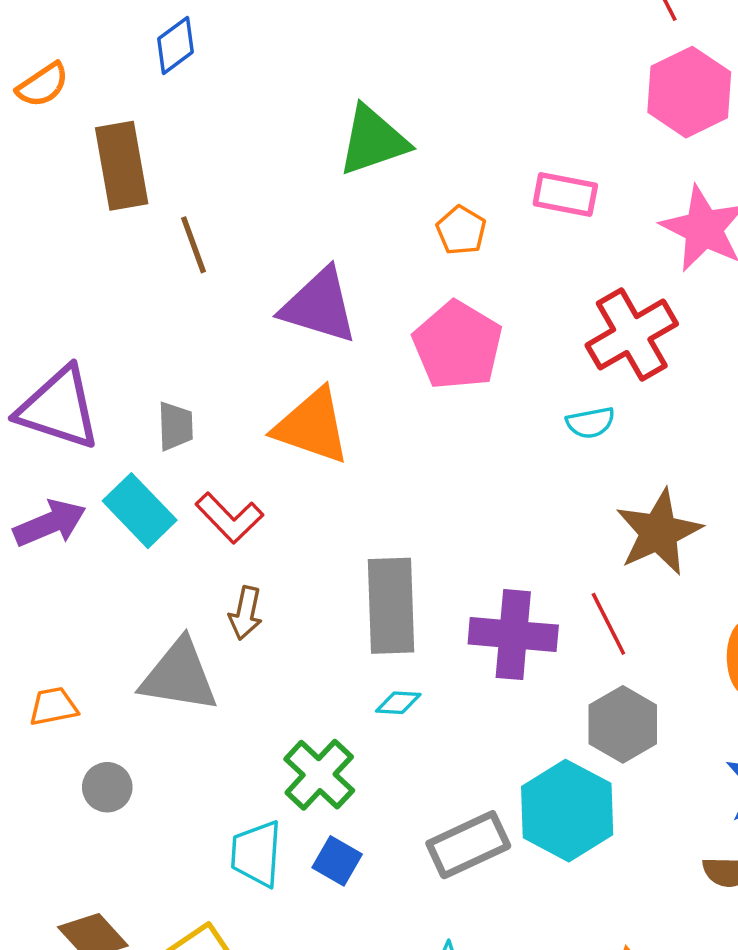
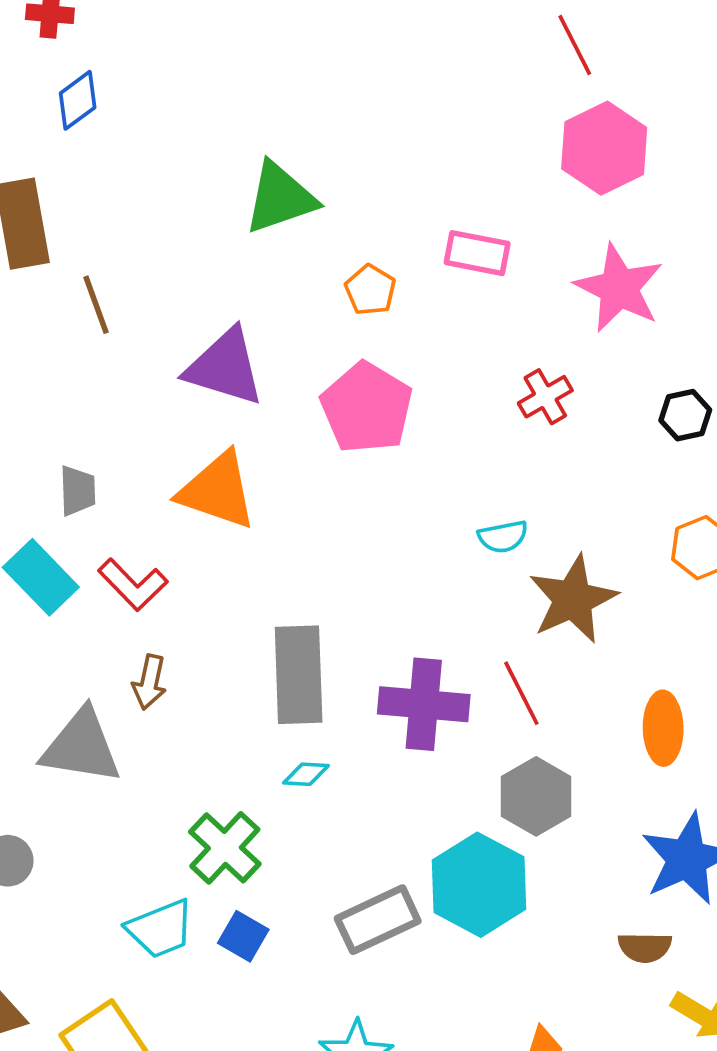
red cross: (632, 335) -> (545, 397), size x0.6
cyan semicircle: (590, 423) -> (503, 537), moved
cyan trapezoid: (256, 854) -> (160, 929), turned -116

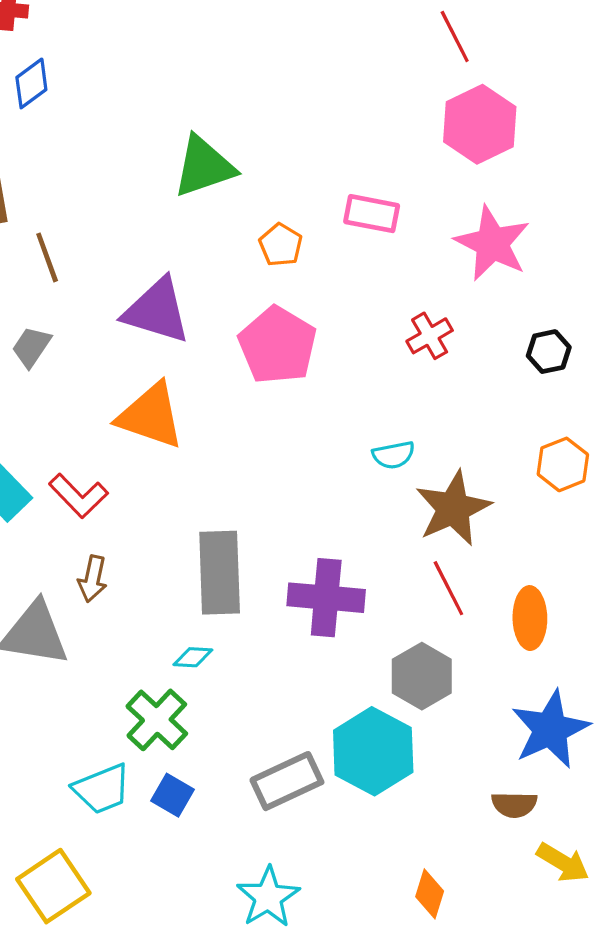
gray trapezoid: (78, 491) -> (31, 347), moved, turned -144
red line: (521, 693) -> (448, 588), moved
cyan diamond: (306, 774) -> (193, 657), moved

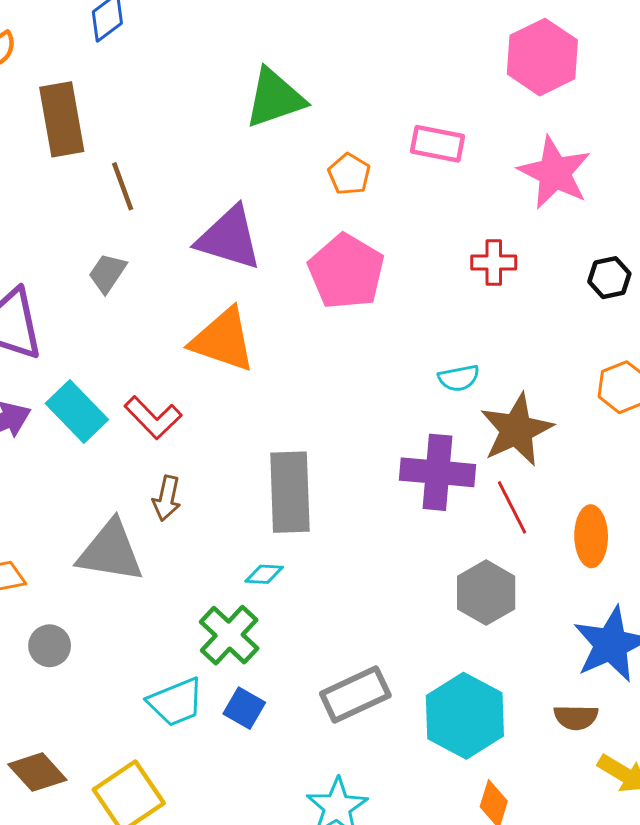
red cross: (430, 336) -> (494, 262), turned 30
purple cross: (326, 598) -> (437, 472), moved
cyan hexagon: (373, 751) -> (465, 716), moved

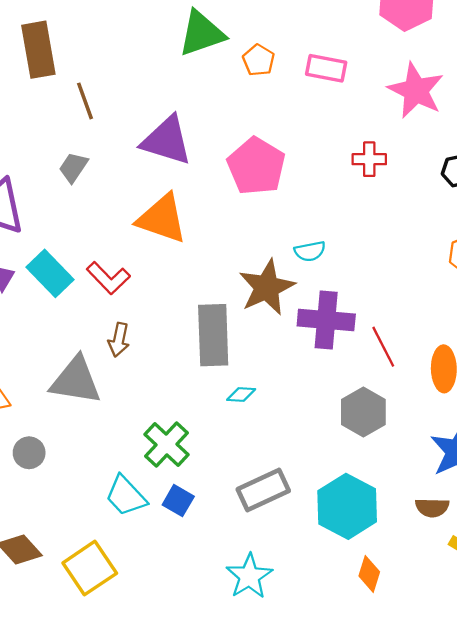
orange pentagon: (349, 174) -> (259, 60), moved
cyan semicircle: (459, 378) -> (310, 251), moved
brown star: (517, 430) -> (267, 287), moved
cyan diamond: (264, 574) -> (241, 395), moved
cyan trapezoid: (176, 702) -> (126, 496), turned 69

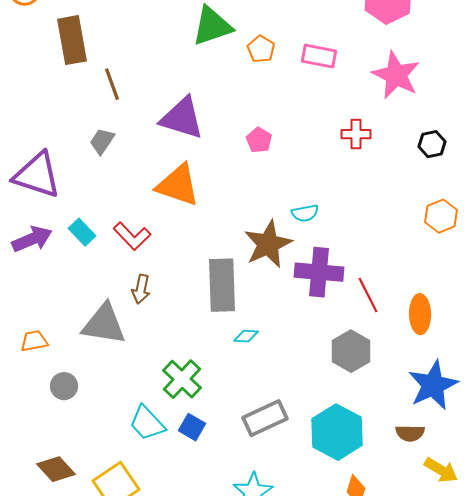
pink pentagon: (256, 166) -> (259, 140), size x0.5
cyan rectangle: (50, 273) -> (82, 232), size x0.7

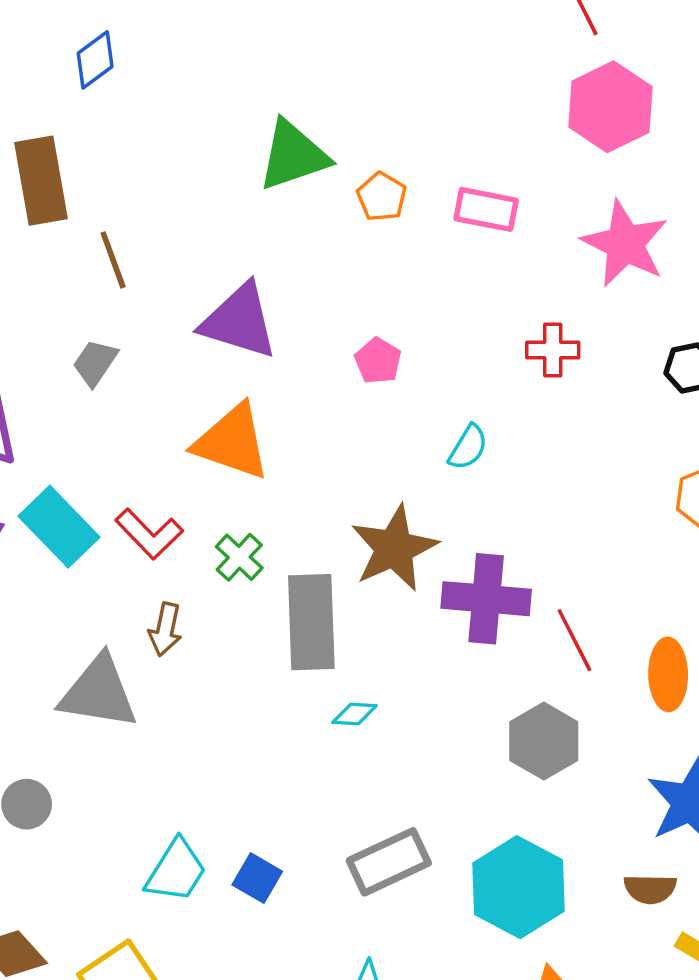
cyan semicircle: (305, 213) -> (468, 447), moved, turned -48
cyan rectangle: (82, 232) -> (59, 527), size x1.6
green cross: (182, 379) -> (239, 557), moved, size x0.7
cyan trapezoid: (147, 423) -> (176, 871), turned -105

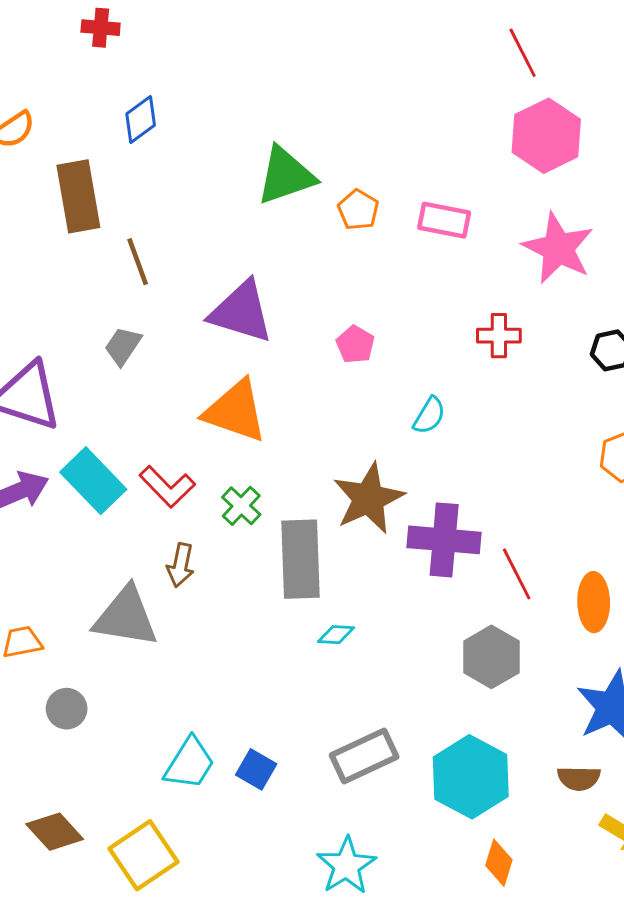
blue diamond: (95, 60) -> (141, 119), moved

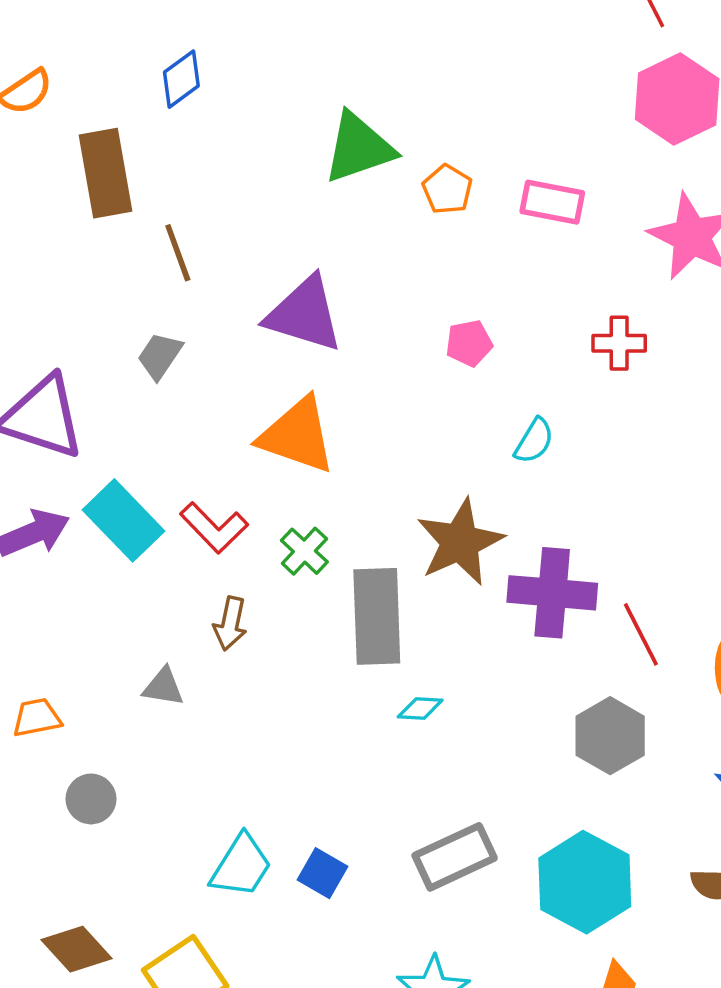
pink pentagon: (355, 344) -> (469, 343), moved, turned 30
gray triangle: (126, 617) -> (163, 687), size x0.5

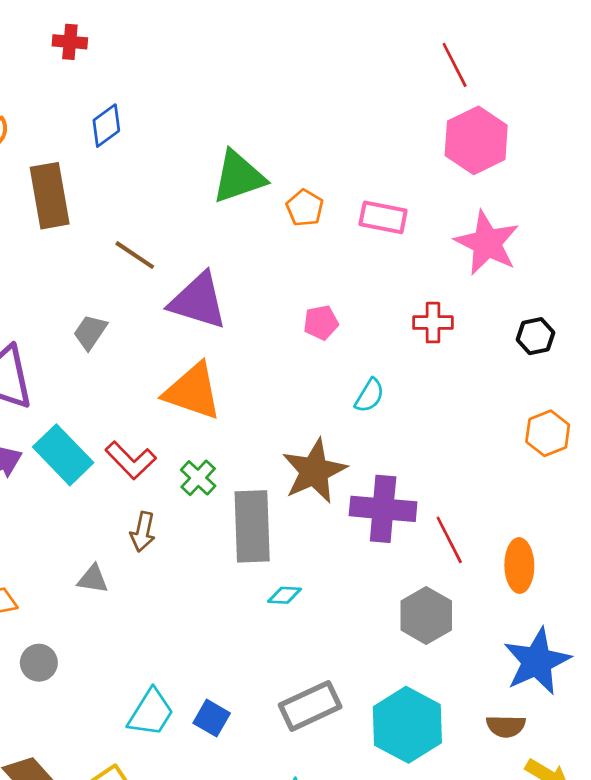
brown line: (178, 253) -> (135, 255), moved, turned -36

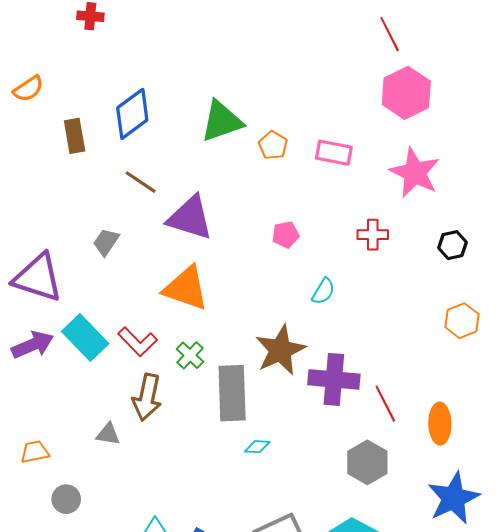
blue diamond: (106, 126) -> (132, 114), moved, size x1.5
brown rectangle: (50, 196) -> (75, 136), size x0.7
brown arrow: (143, 532) -> (147, 397), size x1.5

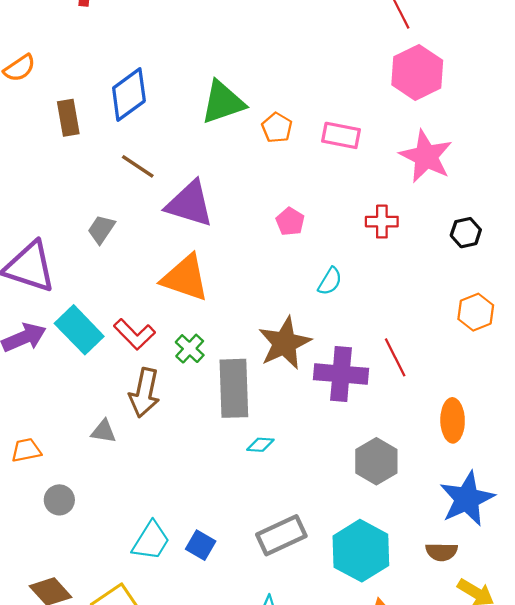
pink pentagon: (286, 235) -> (290, 222), turned -30
red line: (385, 404) -> (395, 357), moved

